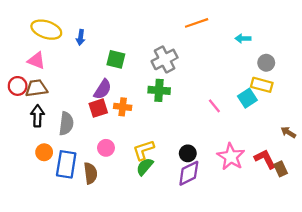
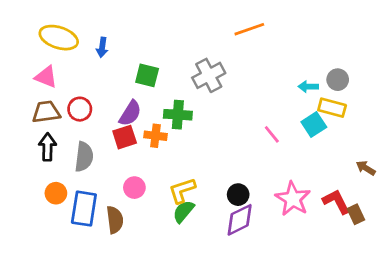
cyan arrow: (243, 38) -> (308, 87), moved
red circle: (18, 86) -> (80, 109), moved
green cross: (159, 90) -> (178, 115), moved

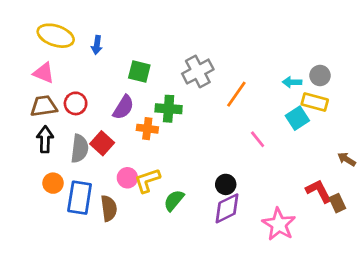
orange line: (249, 29) -> (236, 94), moved, turned -36
pink line: (272, 134) -> (258, 139), moved
red square: (125, 137) -> (102, 143), moved, turned -30
yellow L-shape: (182, 190) -> (147, 180), moved
pink star: (293, 199) -> (279, 224), moved

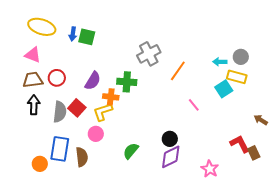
green square: (139, 72) -> (87, 37), moved
yellow L-shape: (147, 180) -> (103, 112), moved
orange circle: (53, 183) -> (40, 164), moved
pink star: (279, 224) -> (210, 169), size x0.7

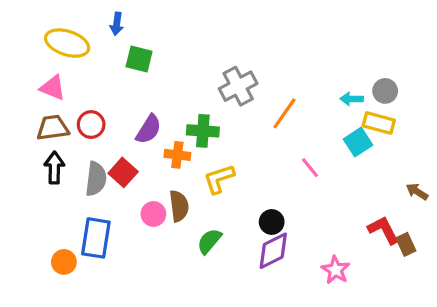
blue arrow: (73, 34) -> (117, 24), moved
yellow L-shape: (103, 112) -> (219, 179), moved
brown semicircle: (82, 157) -> (179, 206), moved

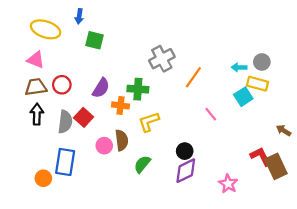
brown rectangle: (406, 244) -> (276, 166), size x1.6

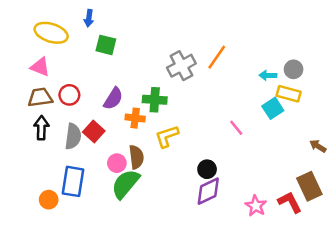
orange line: (193, 77) -> (217, 57), moved
red L-shape: (261, 157) -> (290, 202), moved
green semicircle: (142, 164) -> (125, 184), moved, size x1.5

